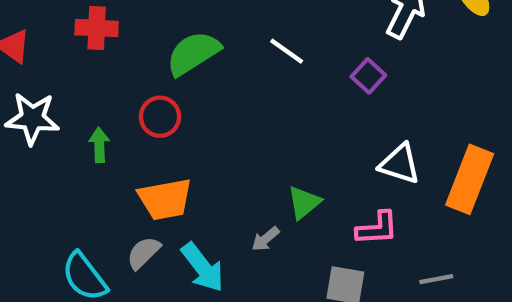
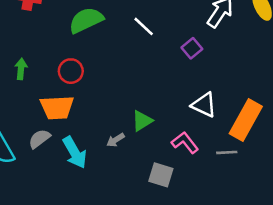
red circle: (160, 117) -> (71, 71), moved
pink L-shape: (377, 228) -> (185, 143), turned -132
gray line: (436, 279) -> (227, 152), moved

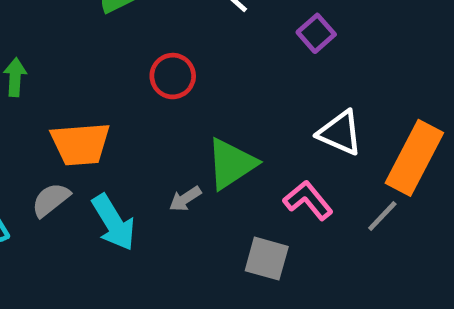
red circle: (71, 71) -> (173, 76), moved
green triangle: (142, 121) -> (231, 164), size x1.4
gray line: (227, 152) -> (382, 216), turned -42

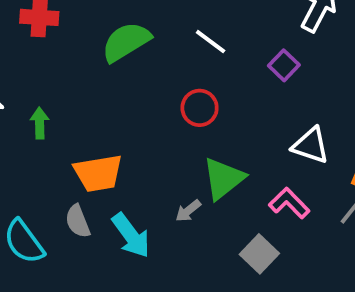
red circle: (173, 76) -> (200, 108), moved
gray semicircle: (51, 200) -> (78, 221), turned -68
gray square: (267, 259) -> (259, 254), turned 33

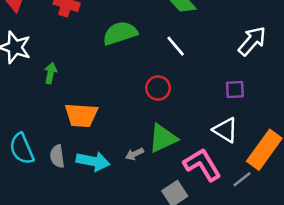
purple square: (284, 65) -> (235, 90), moved, turned 30
pink L-shape: (289, 203) -> (202, 165), size x1.4
gray semicircle: (78, 221) -> (57, 156), moved
cyan arrow: (131, 235) -> (93, 161), turned -56

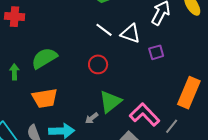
green semicircle: (120, 33) -> (44, 58), moved
white triangle: (225, 130) -> (130, 34), moved
gray line: (242, 179) -> (172, 126), moved

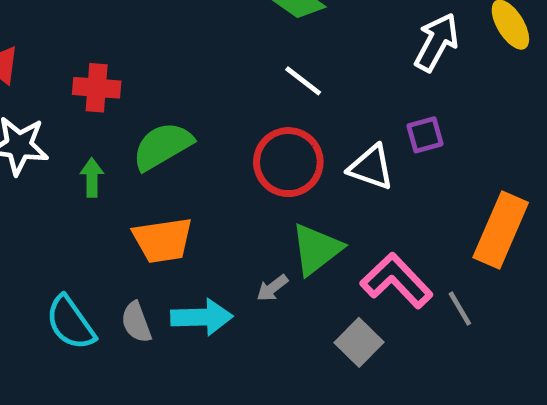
red cross: (15, 17) -> (97, 88), moved
white triangle: (130, 34) -> (371, 167), moved
red circle: (98, 64) -> (288, 162), size x1.5
gray line: (172, 126) -> (460, 309), turned -70

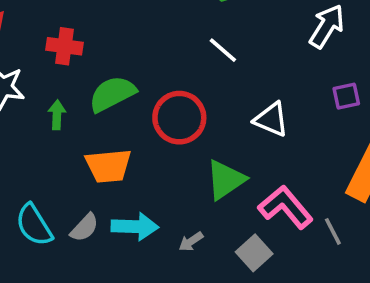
purple square: (425, 135) -> (346, 96), moved
red circle: (288, 162) -> (179, 118), moved
gray arrow: (272, 288) -> (191, 242), moved
gray semicircle: (136, 322) -> (84, 228), turned -120

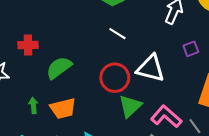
green arrow: (57, 115) -> (33, 105), moved
red circle: (179, 118) -> (115, 78), moved
white triangle: (271, 119) -> (151, 68), size x1.4

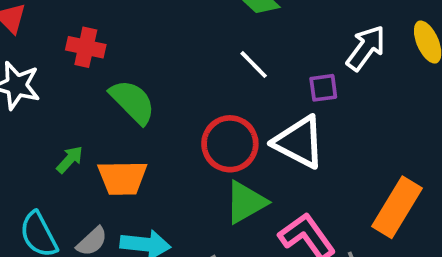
purple square: (191, 49) -> (323, 88), moved
green semicircle: (59, 68) -> (133, 102), turned 68
green arrow: (33, 105) -> (70, 160), turned 35

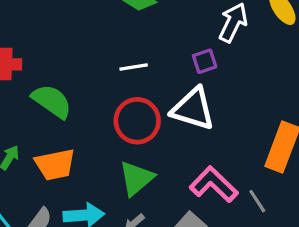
white line: (254, 65) -> (134, 67), moved, turned -44
green triangle: (246, 202) -> (136, 178), moved

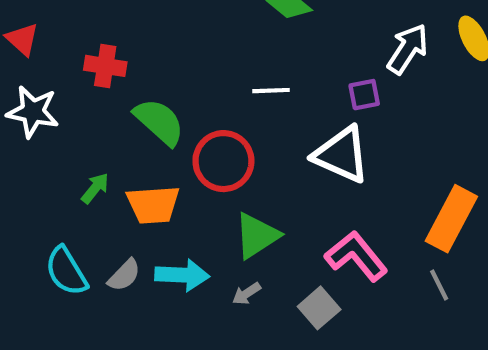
red circle: (137, 121) -> (223, 161), moved
gray line: (257, 201) -> (439, 285), moved

